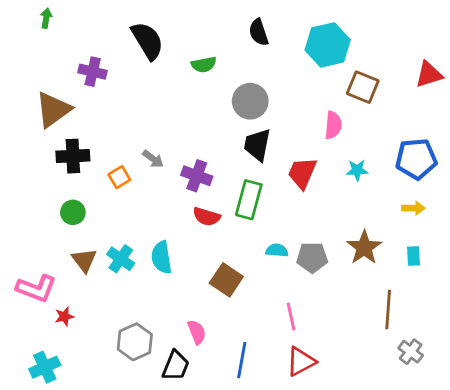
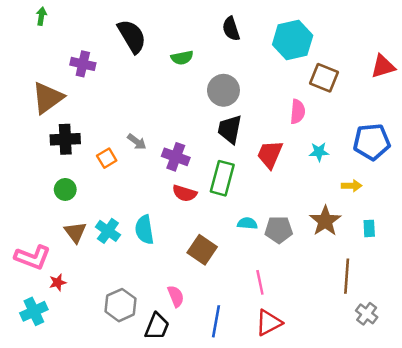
yellow arrow: (413, 208) -> (352, 186), moved
cyan cross: (45, 367) -> (34, 311), moved

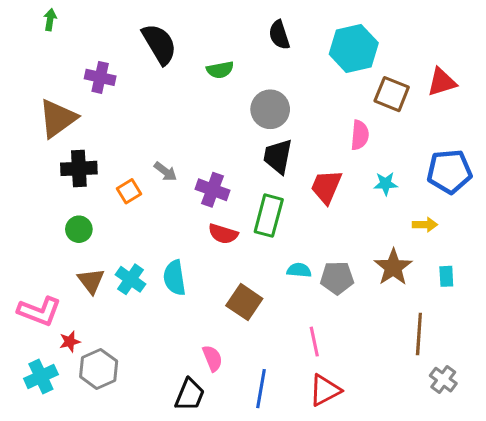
red triangle: (383, 66) -> (442, 82), moved
gray hexagon: (120, 305) -> (99, 369), moved

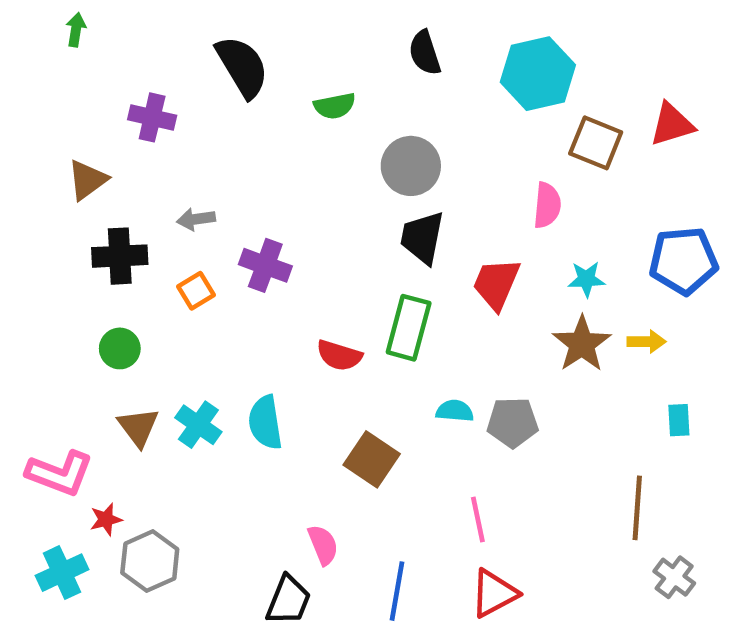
brown triangle: (58, 118) -> (87, 180), size x0.7
gray arrow: (165, 172) -> (196, 219), moved, turned 135
purple cross: (212, 190) -> (265, 265), moved
brown star: (393, 267) -> (582, 344), moved

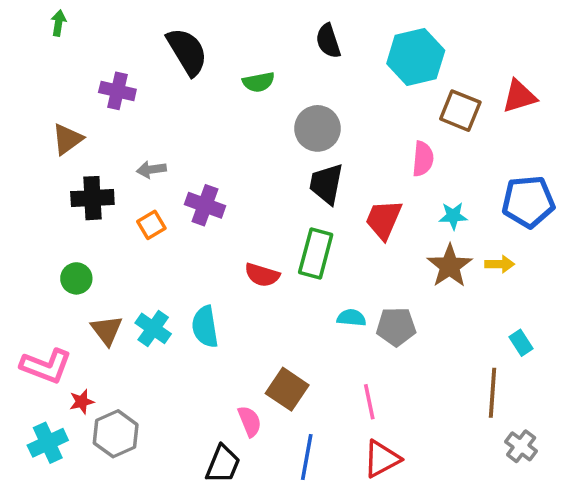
green circle: (120, 348) -> (76, 278), moved
cyan rectangle: (679, 420) -> (521, 343), moved, turned -30
brown square: (372, 459) -> (287, 389), moved

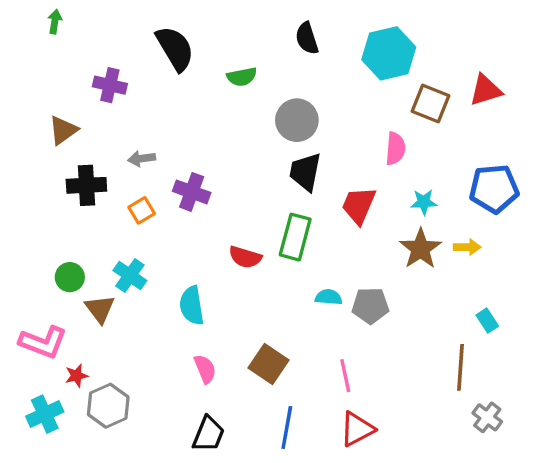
green circle: (76, 278) -> (70, 277), moved
cyan cross: (153, 328) -> (130, 275), moved
pink semicircle: (250, 421) -> (205, 369), moved

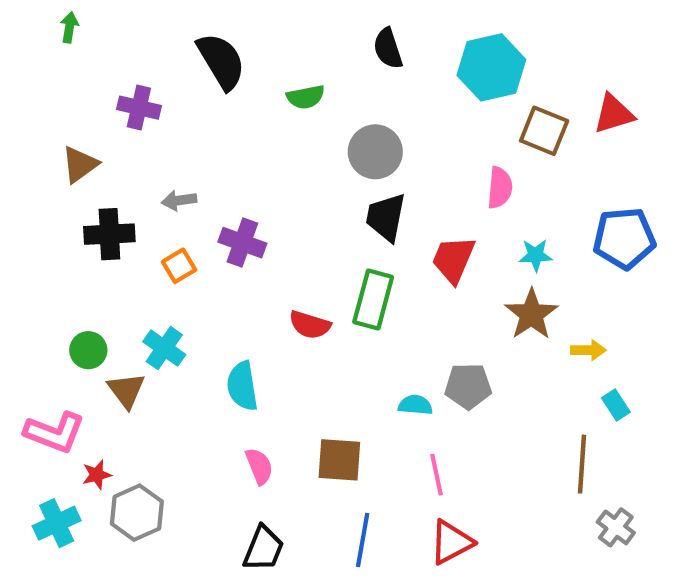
yellow arrow: (467, 247) -> (588, 350), moved
cyan semicircle: (329, 297) -> (415, 405), moved
brown square: (269, 364) -> (339, 460), turned -30

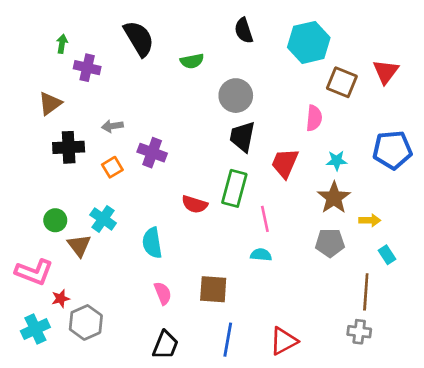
green arrow: (69, 27) -> (62, 44), moved
red triangle: (614, 114) -> (386, 72), turned -36
gray pentagon: (468, 386) -> (330, 243), moved
pink line: (436, 475) -> (265, 219), moved
gray cross: (616, 527) -> (359, 332), moved, turned -30

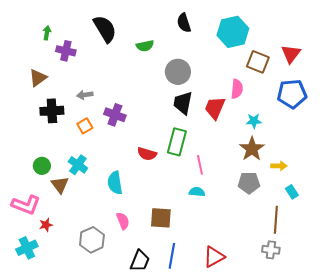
blue pentagon: (392, 150) -> (292, 94), moved
red trapezoid: (285, 163) -> (215, 108), moved
gray hexagon: (86, 322) -> (92, 240), moved
black trapezoid: (165, 345) -> (140, 261), moved

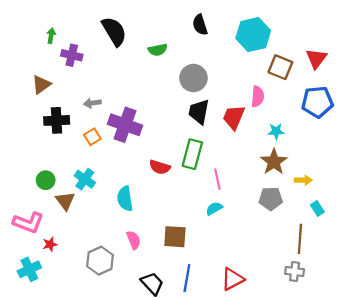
purple cross: (115, 115) -> (125, 125), size x1.4
cyan semicircle: (197, 192) -> (214, 208), turned -35
black trapezoid: (140, 261) -> (152, 283), turned -65

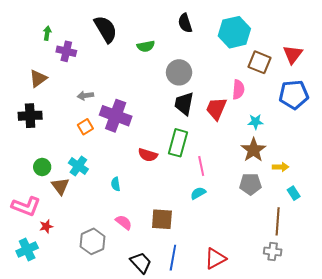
black cross: (57, 120) -> (30, 116), moved
cyan semicircle: (125, 199) -> (116, 184), size x0.6
pink semicircle: (134, 240) -> (124, 222), turned -30

